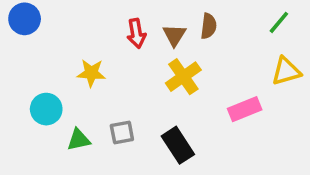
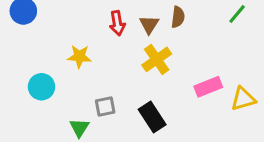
yellow triangle: (286, 71) -> (243, 99), moved
green triangle: (79, 140) -> (79, 128), moved, turned -45

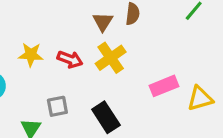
red arrow: (117, 23) -> (70, 59), moved, turned -60

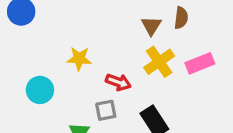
red arrow: (70, 59) -> (118, 82), moved
pink rectangle: (164, 86) -> (200, 63), moved

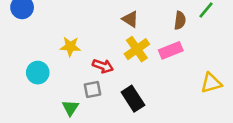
brown semicircle: (181, 18) -> (180, 20), moved
brown triangle: (151, 26) -> (130, 19), turned -30

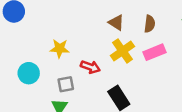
brown semicircle: (180, 20) -> (150, 24), moved
gray square: (93, 90) -> (66, 84), moved

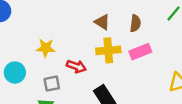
yellow cross: (122, 51) -> (108, 50), turned 30

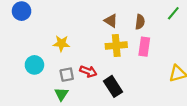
pink rectangle: (140, 52) -> (144, 47), turned -60
red arrow: (76, 66) -> (88, 71), moved

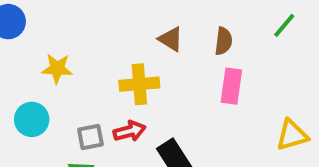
yellow star: (61, 43) -> (57, 69), moved
yellow cross: (116, 46) -> (139, 84), moved
red arrow: (88, 71) -> (130, 131), turned -35

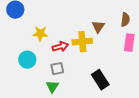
brown triangle: (171, 39) -> (98, 27), moved, turned 32
red arrow: (130, 131) -> (60, 47), moved

